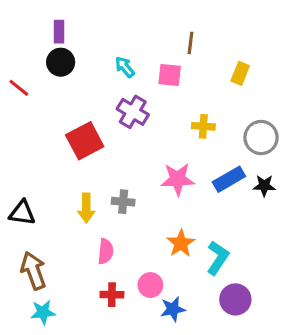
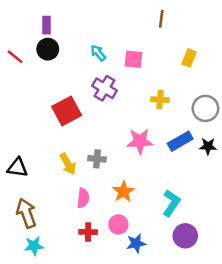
brown line: (190, 43) -> (161, 19), moved
red line: (19, 88) -> (15, 57), moved
yellow arrow: (86, 208) -> (68, 164), turned -30
orange star: (181, 243) -> (123, 192), moved

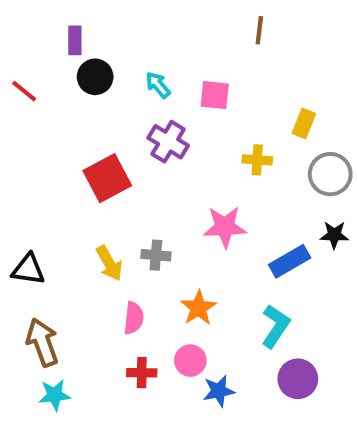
black circle: (48, 49) -> (95, 77), moved
yellow rectangle: (189, 58) -> (304, 123), moved
blue rectangle: (180, 141) -> (290, 261), moved

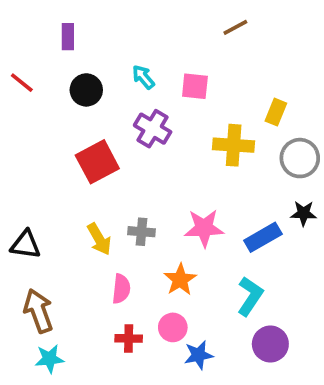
brown line: (259, 30) -> (235, 27), turned 55
black circle: (95, 77) -> (86, 90), moved
yellow cross: (257, 160) -> (234, 145), size x1.5
pink star: (225, 227) -> (204, 228), moved

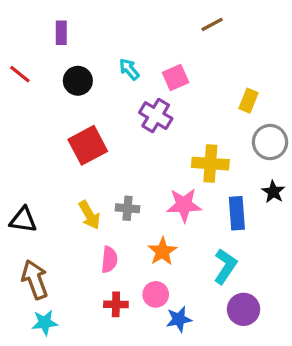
pink square: (195, 86) -> (176, 77), turned -30
purple cross: (153, 129) -> (156, 116), moved
yellow cross: (234, 145) -> (210, 164), moved
black star: (303, 213) -> (273, 192), turned 30
blue rectangle: (263, 237) -> (237, 213), turned -64

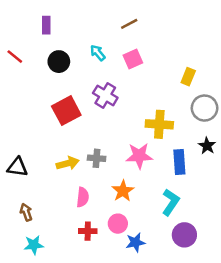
brown line: (212, 24) -> (129, 24), moved
purple cross: (156, 116) -> (105, 95), moved
yellow arrow: (89, 215) -> (68, 163), turned -75
brown arrow: (35, 280) -> (26, 212), size x0.6

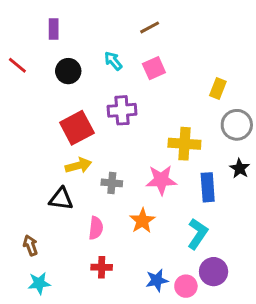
purple cross: (105, 95) -> (122, 110), turned -35
yellow arrow: (68, 163) -> (78, 166), moved
black triangle: (17, 167) -> (61, 199), moved
pink circle: (118, 224) -> (186, 286), moved

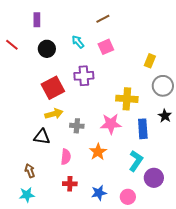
brown arrow: (30, 245) -> (30, 171), moved
purple circle: (214, 272) -> (154, 178), moved
blue star: (157, 280) -> (99, 193), moved

